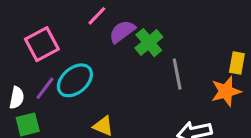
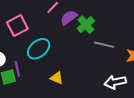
gray line: (177, 74) -> (104, 45), turned -66
purple line: (45, 88) -> (17, 69), moved, turned -49

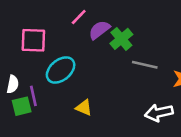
pink square: (17, 26) -> (33, 40), turned 30

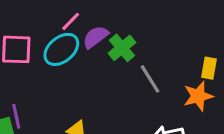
gray line: (145, 65) -> (150, 79), turned 45
cyan ellipse: (61, 70) -> (61, 49), moved

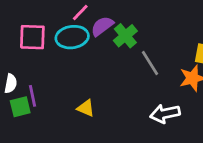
cyan ellipse: (61, 49) -> (72, 37), turned 32

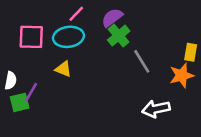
purple semicircle: (102, 26) -> (112, 18), moved
purple line: (32, 96) -> (31, 92), turned 42
yellow triangle: (86, 108) -> (63, 69), moved

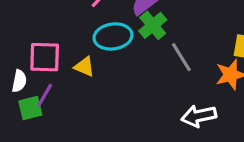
pink square: (31, 37) -> (45, 57), moved
cyan ellipse: (68, 37) -> (113, 36), moved

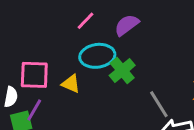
green cross: (153, 25) -> (122, 70), moved
gray line: (181, 57) -> (159, 104), moved

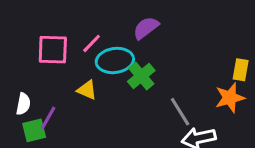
pink line: (86, 21) -> (92, 43), moved
pink square: (34, 75) -> (53, 50), moved

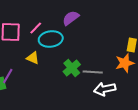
green cross: (141, 76) -> (72, 68), moved
gray line: (180, 112) -> (93, 72), turned -54

